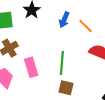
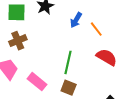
pink rectangle: (31, 67) -> (37, 82), moved, turned -42

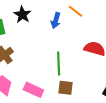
orange line: (96, 29) -> (76, 11), moved

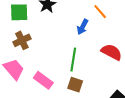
blue arrow: (56, 20) -> (83, 27), moved

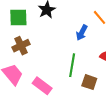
brown square: (75, 85) -> (89, 82), moved

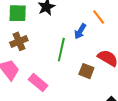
green line: (72, 65) -> (61, 50), moved
brown square: (89, 82) -> (86, 71), moved

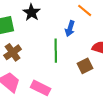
brown square: (86, 71) -> (85, 66), turned -35

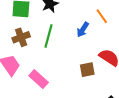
green line: (56, 51) -> (49, 36), moved

